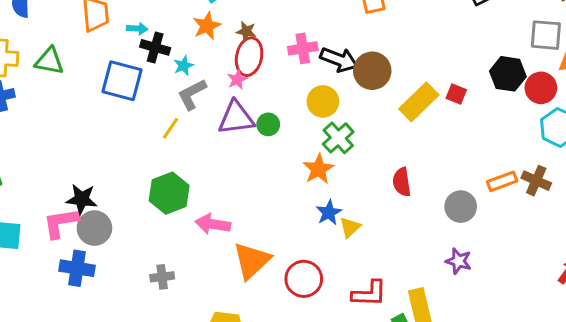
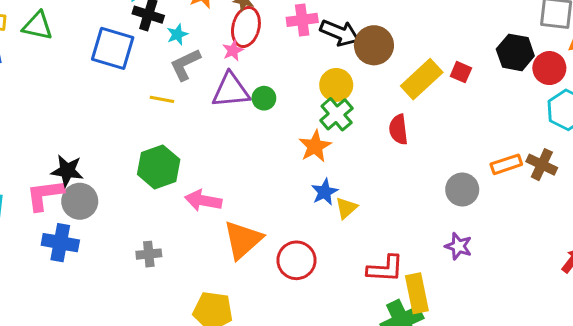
yellow circle: (323, 101) -> (336, 85), moved
yellow line: (170, 128) -> (162, 99), turned 65
red semicircle: (402, 182) -> (398, 129), moved
red L-shape: (369, 294) -> (385, 269), moved

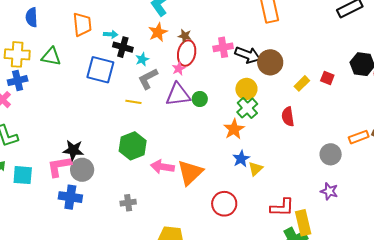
yellow rectangle: (422, 79) -> (302, 83), size x0.6
orange triangle: (243, 240) -> (190, 173), moved

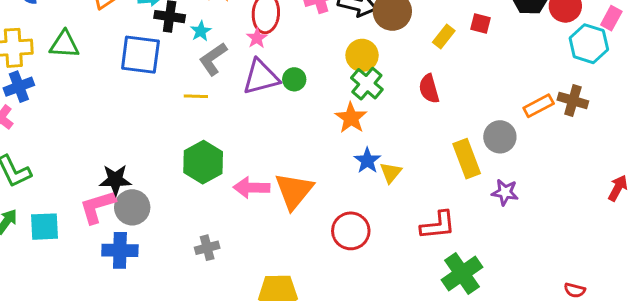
yellow rectangle: (303, 223) -> (467, 159), moved

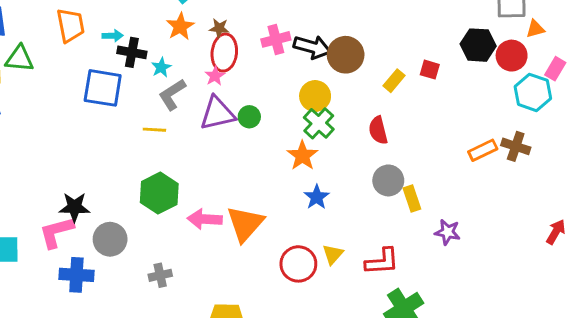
green triangle: (64, 44) -> (20, 59), moved
gray circle: (500, 137) -> (388, 180), moved
yellow rectangle: (467, 159) -> (412, 199), size x0.7
yellow triangle: (391, 173) -> (333, 254), moved
gray circle: (132, 207) -> (110, 239), moved

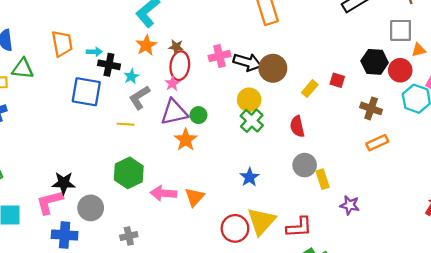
brown cross: (516, 146) -> (371, 108), moved
orange star: (302, 156) -> (186, 140), moved
orange triangle: (245, 224) -> (195, 197), size x0.7
yellow triangle: (333, 254) -> (261, 221), size x1.8

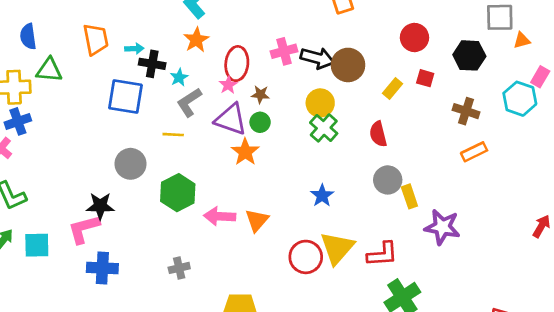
brown star: (176, 47) -> (260, 94), moved
red circle: (400, 70) -> (414, 37), moved
purple triangle: (174, 112) -> (231, 119), turned 32
purple star: (350, 205) -> (442, 227), size x1.5
gray circle: (91, 208) -> (131, 164), moved

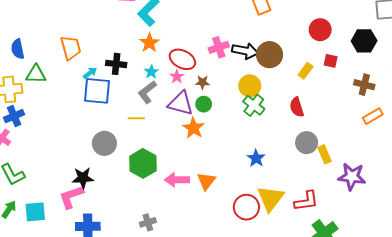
cyan arrow: (134, 49) -> (90, 73), moved, turned -32
red ellipse: (237, 64) -> (182, 59), turned -65
cyan star: (179, 77) -> (151, 72), moved

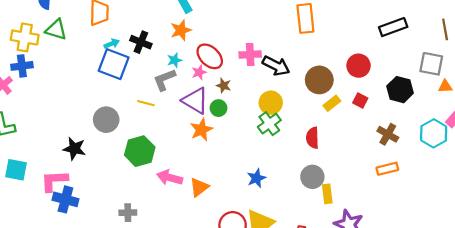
brown circle: (270, 55) -> (319, 80), moved
pink L-shape: (71, 197) -> (54, 181), moved

